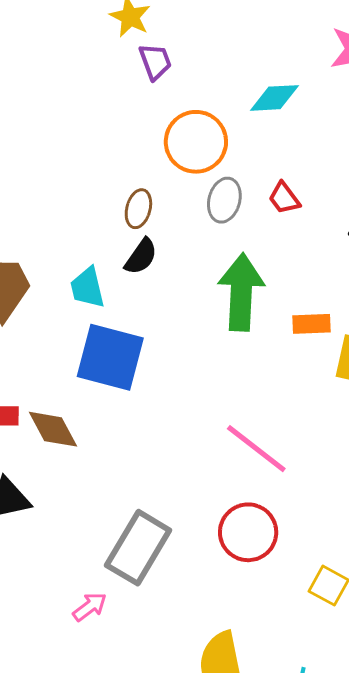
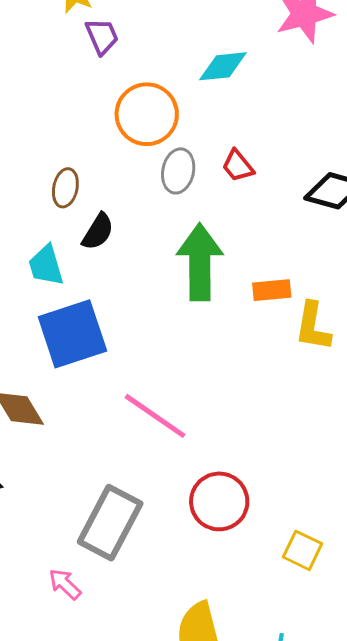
brown ellipse: (138, 209) -> (65, 188), moved
blue square: (110, 357) -> (72, 334), turned -30
pink line: (256, 449) -> (155, 416), moved
pink arrow: (90, 607) -> (65, 584), turned -96

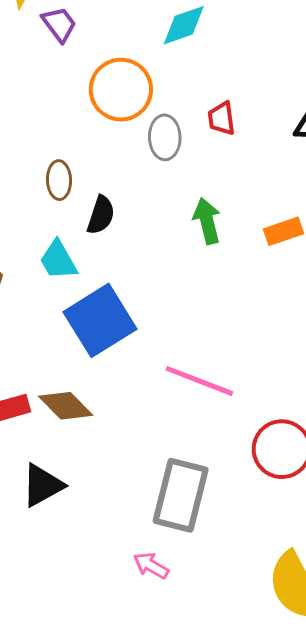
red trapezoid: (238, 166) -> (222, 118), turned 45
green arrow: (200, 262) -> (207, 221), size x0.6

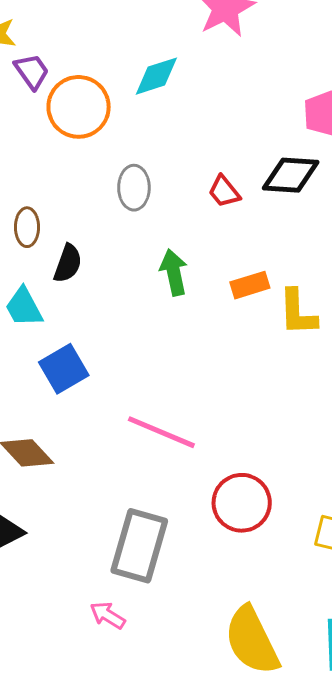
orange circle: (121, 90) -> (79, 107), moved
red trapezoid: (222, 118) -> (224, 192), moved, turned -33
blue square: (100, 320) -> (64, 369), size x0.7

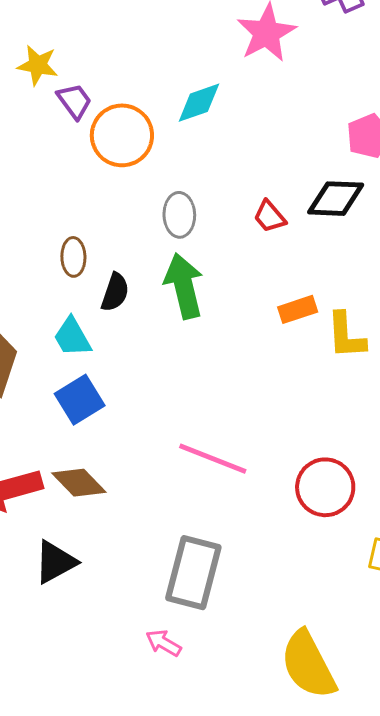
green arrow: (174, 272) -> (184, 286), moved, size x1.4
blue square: (64, 369) -> (80, 400), moved
red circle: (242, 503) -> (325, 487), moved

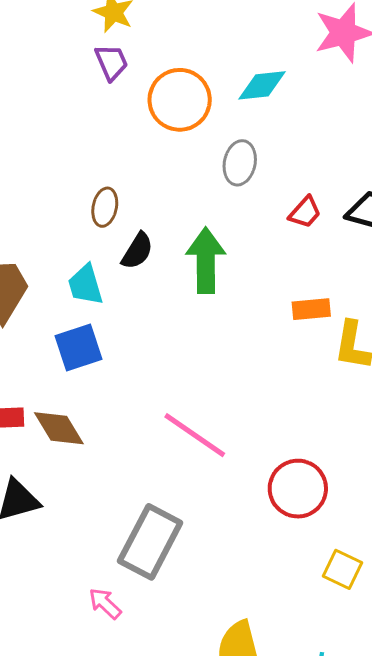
purple trapezoid: (74, 101) -> (111, 62), moved
gray ellipse: (179, 215) -> (240, 163), moved
red trapezoid: (270, 217) -> (305, 212), turned -111

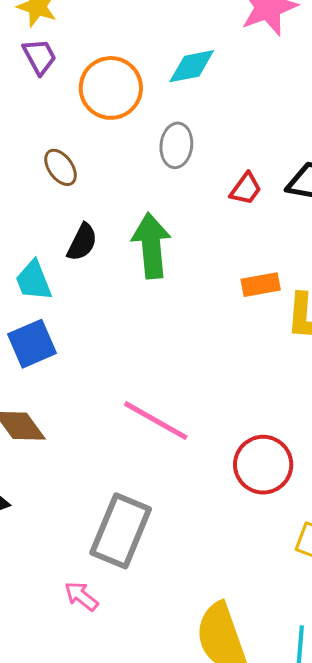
brown ellipse: (105, 207) -> (61, 167), moved, turned -42

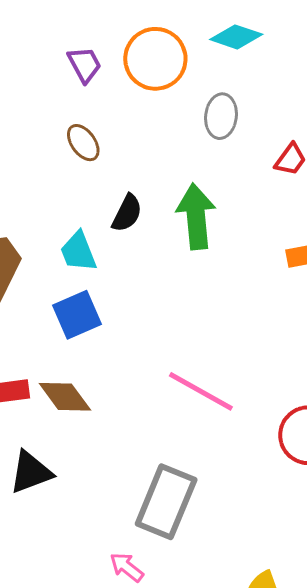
purple trapezoid: (40, 57) -> (84, 65), moved
cyan diamond: (192, 66) -> (236, 37), turned 30
brown ellipse: (61, 167) -> (83, 143), moved

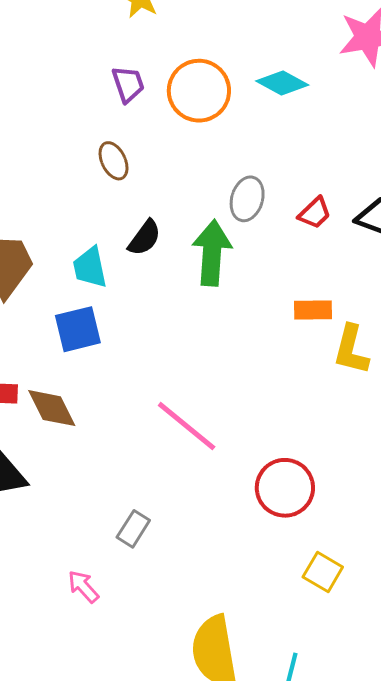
gray ellipse: (221, 116) -> (247, 199), moved
gray rectangle: (166, 502) -> (133, 529), size x0.5

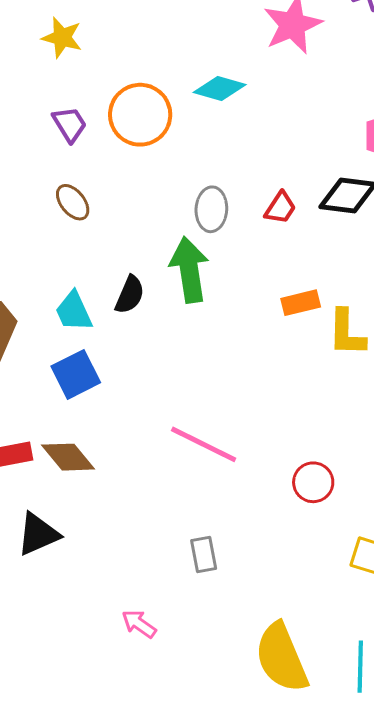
black semicircle: (144, 238) -> (130, 295), moved
red circle: (285, 488) -> (313, 482), size x0.7
gray rectangle: (133, 529) -> (204, 555), moved, turned -30

